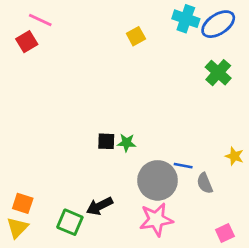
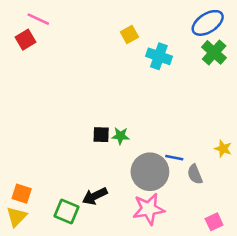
cyan cross: (186, 19) -> (159, 56), moved
green cross: (218, 73) -> (214, 52), moved

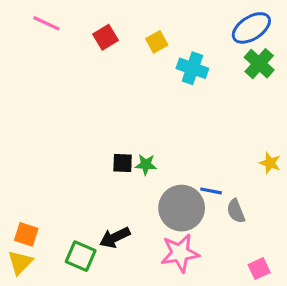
red square: (25, 40) -> (105, 37), moved
yellow star: (223, 149) -> (270, 163), moved

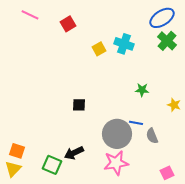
yellow square: (157, 42) -> (99, 49), moved
green star: (146, 165) -> (142, 90), moved

